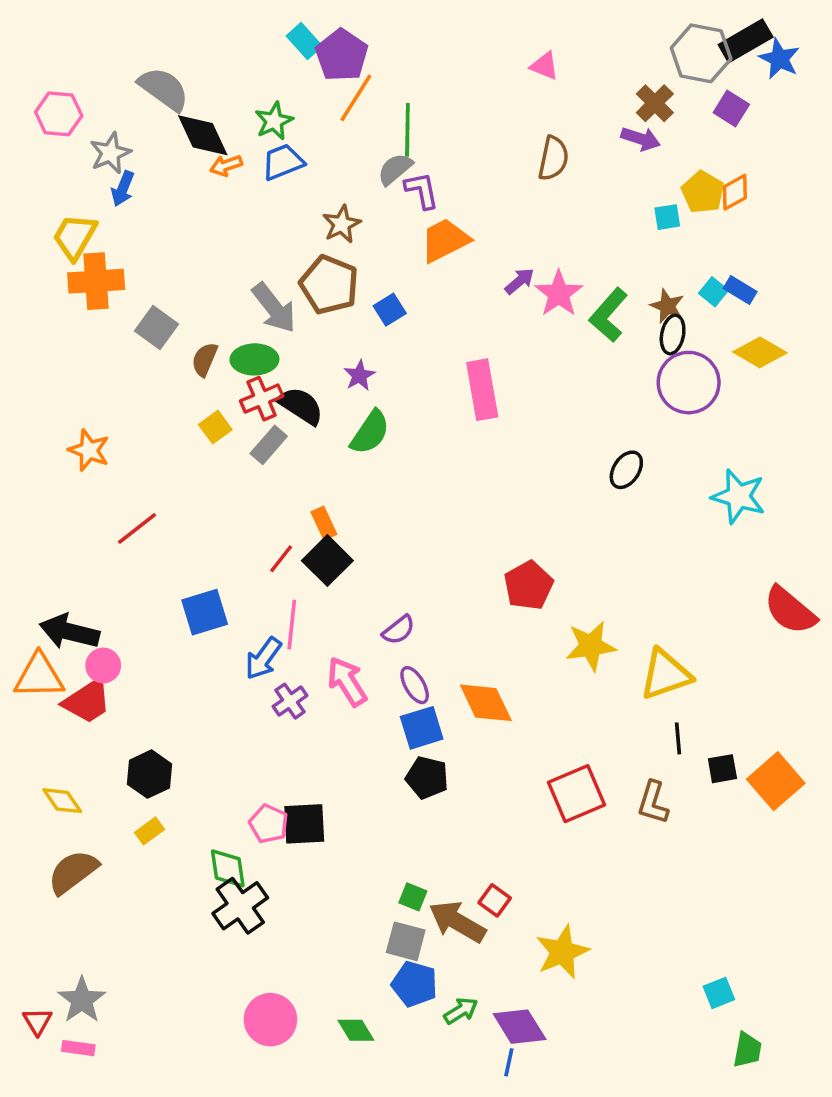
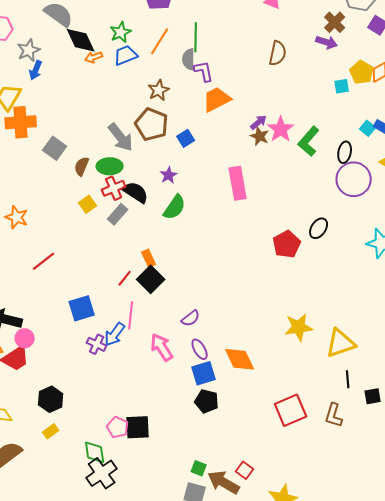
orange line: (356, 98) -> (160, 41), moved
gray semicircle: (395, 169) -> (189, 59), turned -50
brown star: (667, 306) -> (260, 136), moved
red pentagon: (528, 585) -> (287, 244), moved
purple cross: (290, 701) -> (97, 344), moved, turned -30

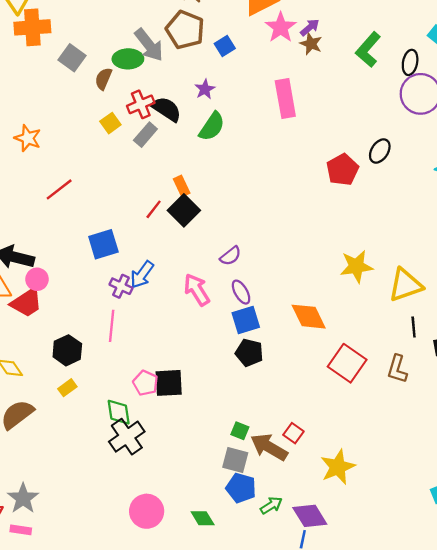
pink star: (281, 129) -> (281, 27), moved
green ellipse: (110, 166) -> (128, 59), moved
pink line: (131, 315) -> (112, 326), moved
orange diamond: (240, 359) -> (309, 317), moved
red square: (291, 410) -> (347, 363), turned -32

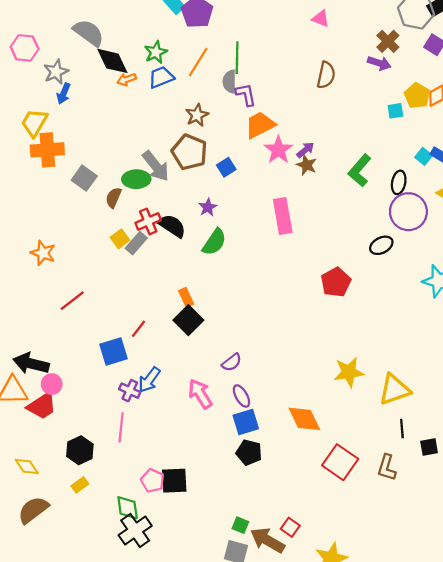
gray rectangle: (145, 135) -> (136, 243), moved
black ellipse: (380, 151) -> (381, 245), moved, turned 30
red line: (154, 209) -> (138, 329), moved

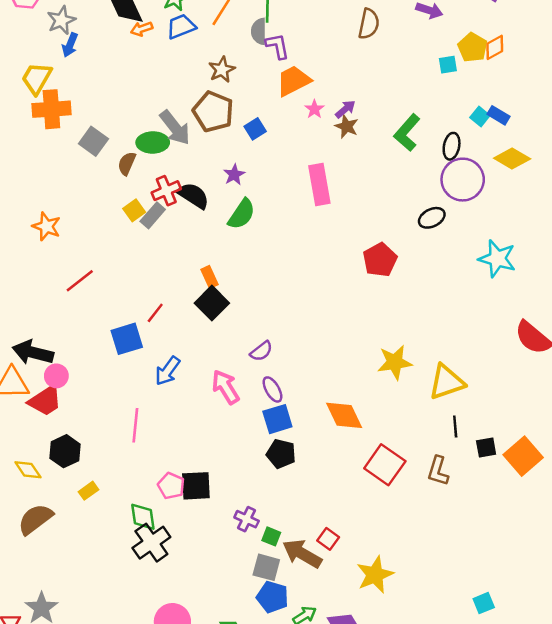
pink star: (278, 150) -> (314, 109), size x0.6
purple cross: (130, 391) -> (247, 519), moved
black hexagon: (80, 450) -> (65, 451), moved

